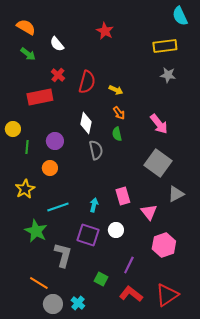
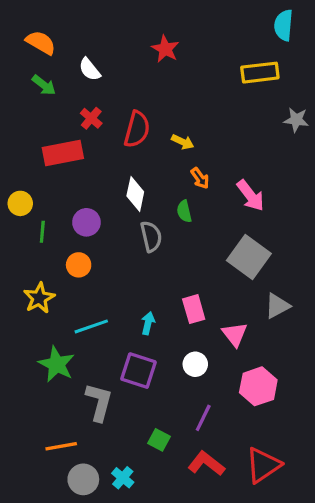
cyan semicircle: (180, 16) -> (284, 25), turned 30
gray star: (168, 75) -> (296, 120), moved
orange arrow: (119, 113) -> (200, 178), moved
white circle: (116, 230) -> (195, 364), moved
orange line: (39, 283) -> (61, 446), turned -42

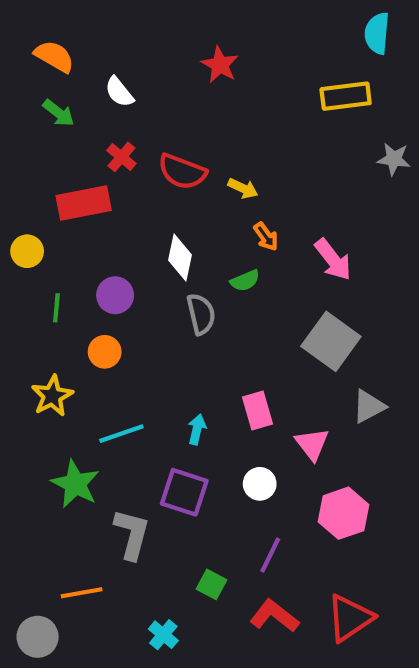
red semicircle: (137, 129) -> (182, 172), turned 96
yellow circle: (20, 203) -> (27, 251), moved
green semicircle: (184, 211) -> (245, 281), turned -100
gray circle: (83, 479) -> (38, 637), moved

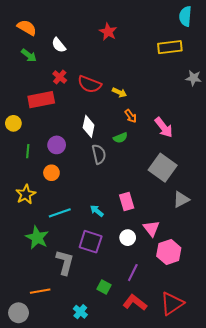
cyan arrow: (197, 429) -> (97, 211), turned -64
pink triangle: (312, 444) -> (151, 228), moved

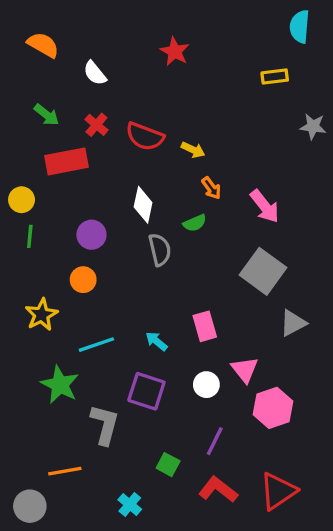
yellow rectangle: (170, 47) -> (275, 76), size x0.7
green arrow: (29, 55) -> (47, 115), moved
green line: (28, 151) -> (30, 236), moved

